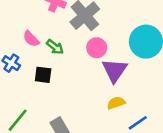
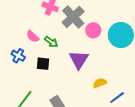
pink circle: (97, 48) -> (93, 30), moved
purple triangle: (115, 70) -> (79, 60), moved

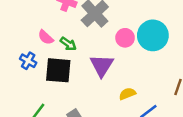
pink circle: (93, 30) -> (125, 38), moved
black square: (43, 64) -> (58, 70), size x1.6

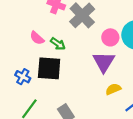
blue cross: (28, 61) -> (23, 77), moved
purple triangle: (102, 65) -> (104, 62), moved

